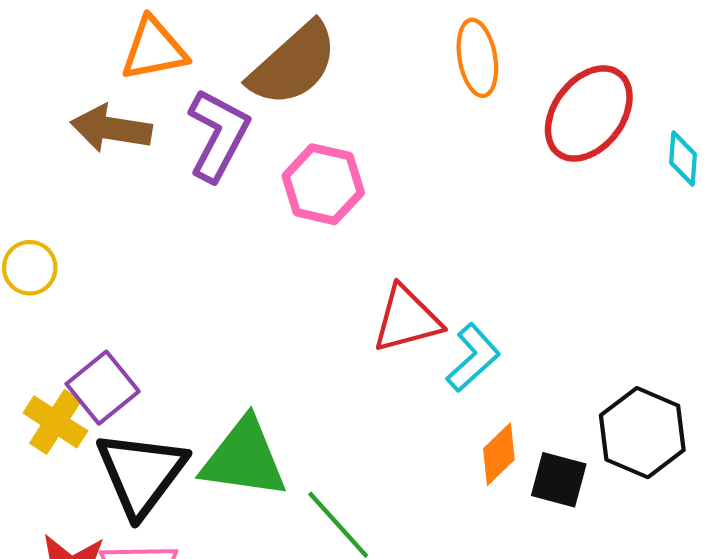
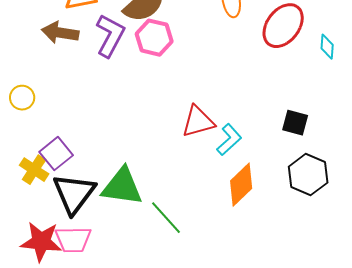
pink hexagon: (323, 184) -> (154, 38), moved
orange diamond: (499, 454) -> (241, 185), size x1.5
black square: (559, 480) -> (295, 123), moved

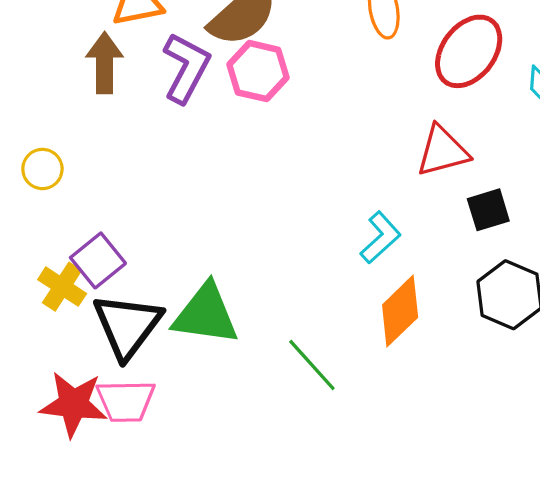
brown arrow: (60, 33) -> (105, 63), turned 81
red triangle: (198, 122) -> (443, 151), moved
black square: (295, 123) -> (488, 210), turned -32
green line: (166, 218) -> (312, 365), moved

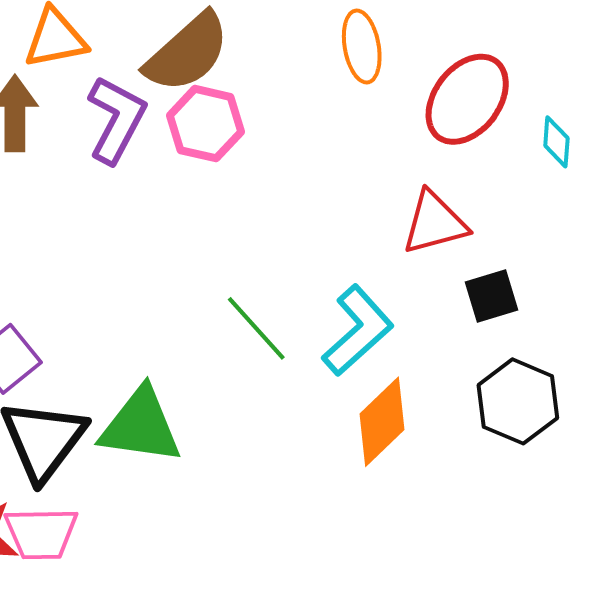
cyan L-shape: (380, 238) -> (358, 330), size x1.4
green line: (312, 365) -> (256, 328), moved

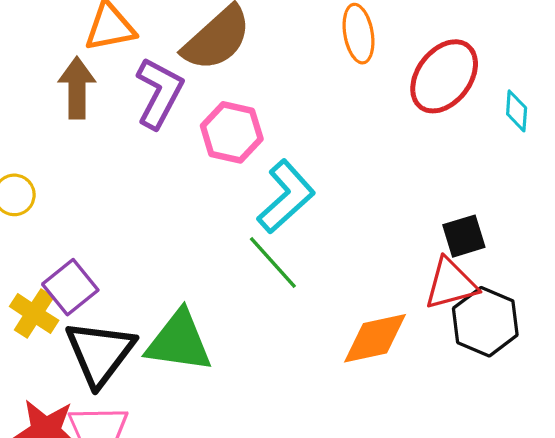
pink hexagon: (206, 124) -> (232, 132), moved
red triangle: (435, 223) -> (451, 284), moved
cyan L-shape: (358, 330) -> (286, 197), moved
orange diamond: (382, 422) -> (375, 338), turned 32

